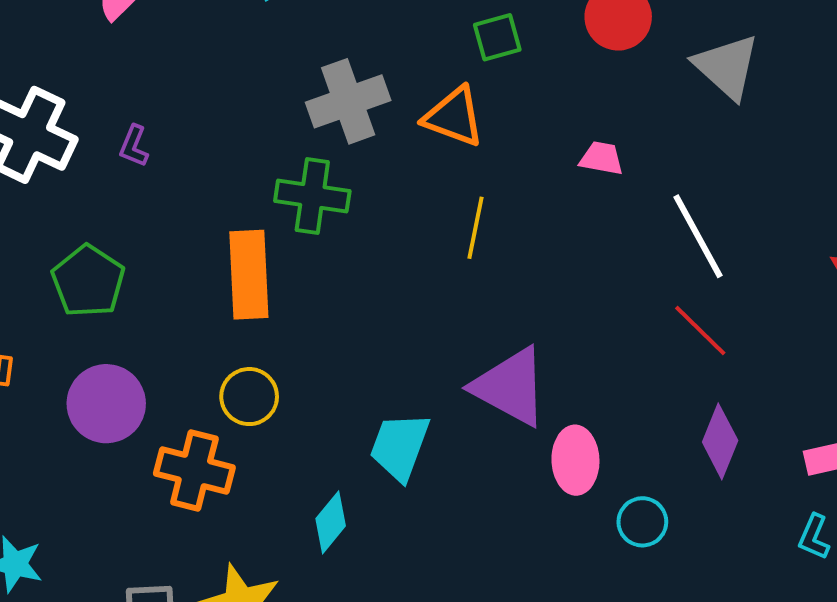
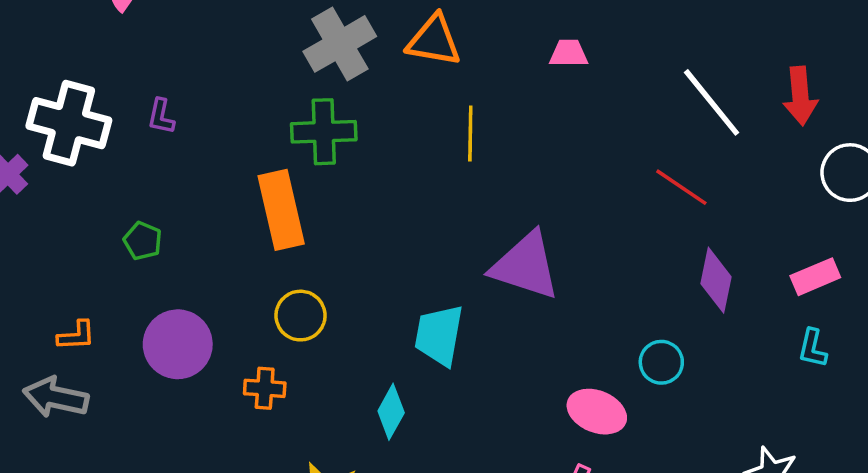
white line: (698, 236) -> (712, 102), moved
green pentagon: (88, 281) -> (143, 241), size x0.6
pink ellipse: (575, 460) -> (597, 412), moved, turned -56
orange cross: (194, 470) -> (265, 388), size x0.6

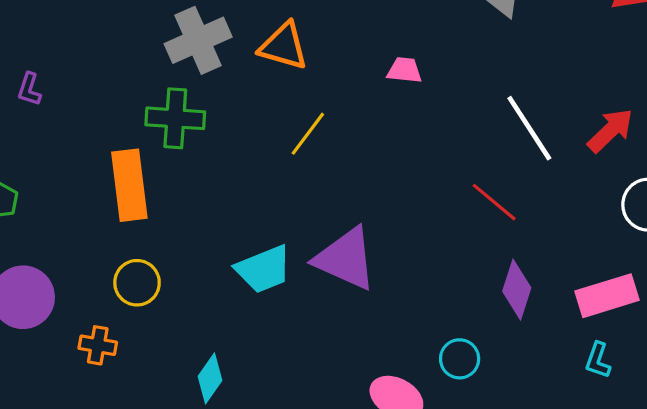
red arrow: (800, 96) -> (610, 130), turned -135
yellow line: (470, 134) -> (308, 134), turned 30
pink rectangle: (815, 277) -> (607, 296), size x1.4
cyan trapezoid: (439, 335) -> (264, 269), moved, turned -128

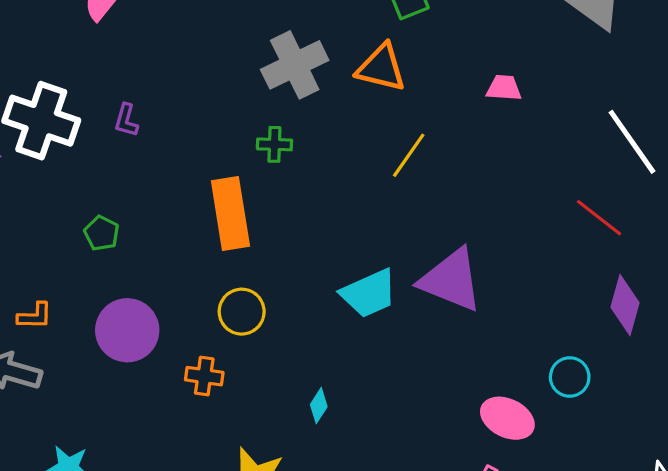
green cross: (175, 118) -> (274, 144), size x0.6
cyan diamond: (210, 378) -> (319, 406), size x0.7

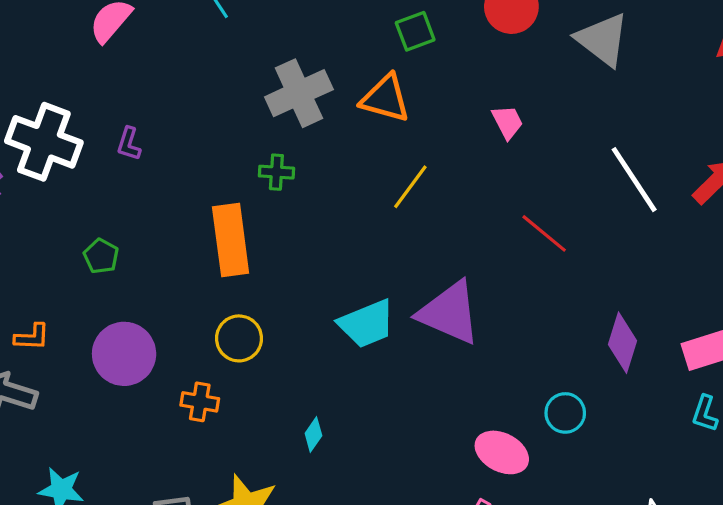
pink trapezoid: (504, 88) -> (508, 122), turned 57
red line: (599, 218) -> (544, 233), moved

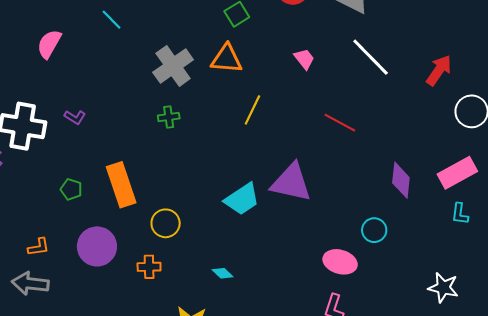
purple L-shape: (129, 144) -> (75, 117), turned -65
white line: (634, 180) -> (371, 57), moved
orange rectangle: (231, 240) -> (121, 185), moved
cyan diamond: (313, 434) -> (223, 273), turned -70

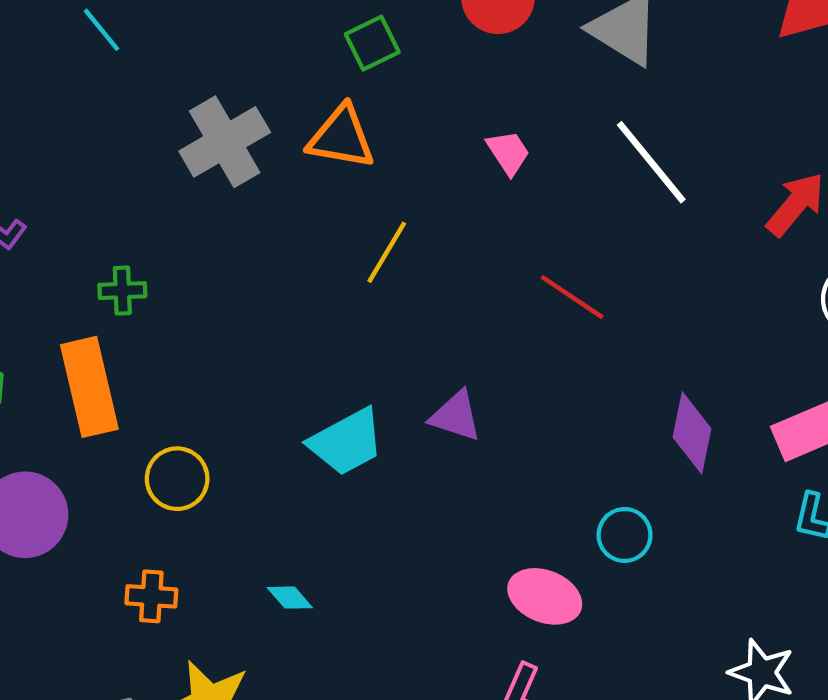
green cross: (169, 117) -> (122, 291), moved
purple triangle: (291, 183) -> (456, 416), size x0.6
orange cross: (149, 267) -> (151, 596), moved

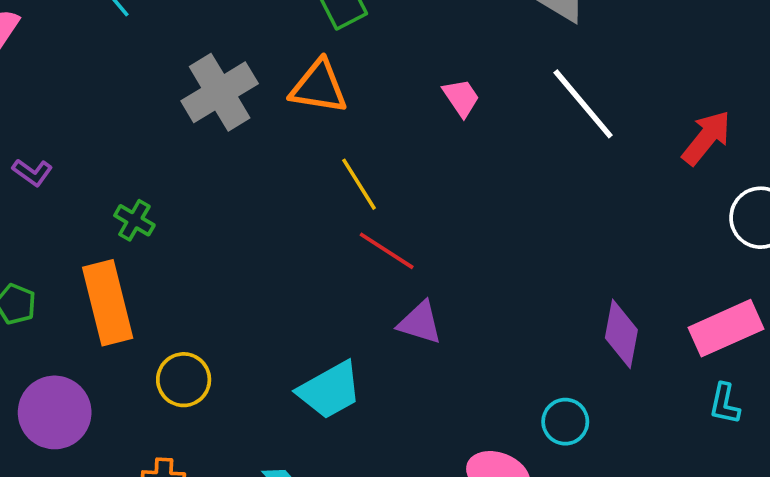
yellow line: (387, 252) -> (359, 184), turned -62
green cross: (122, 291) -> (134, 220), turned 33
red line: (572, 297) -> (387, 251), moved
cyan trapezoid: (346, 442) -> (330, 390), moved

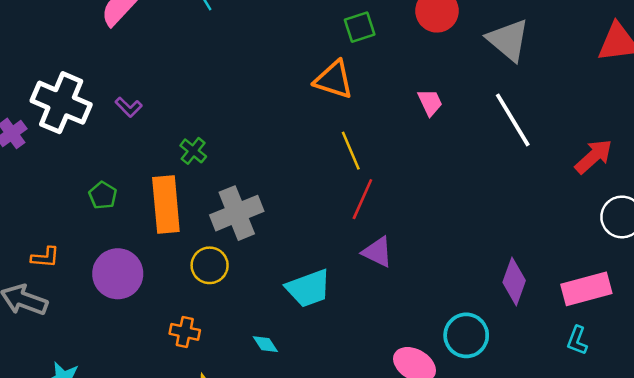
gray cross: (220, 92) -> (237, 213), moved
red line: (387, 251) -> (362, 199), turned 72
cyan circle: (565, 422) -> (466, 335), size x1.4

